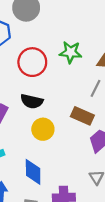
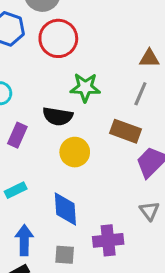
green star: (71, 52) -> (85, 87), moved
red circle: (32, 62) -> (58, 38), moved

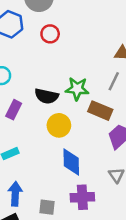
red circle: (58, 38) -> (50, 34), size x0.6
green star: (85, 87) -> (77, 89), moved
blue diamond: (65, 209) -> (71, 162), moved

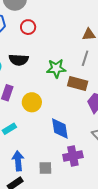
black semicircle: (47, 96) -> (19, 60), moved
yellow circle: (59, 125) -> (32, 102), moved

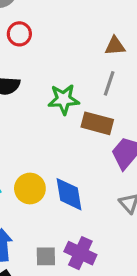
yellow circle: (32, 102) -> (30, 188), moved
purple cross: (73, 156) -> (80, 253), moved, turned 36

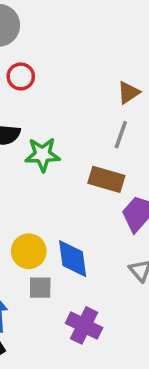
brown triangle: (115, 46) -> (128, 92), turned -30
green star: (64, 99) -> (42, 155), moved
gray square: (46, 256) -> (40, 288), moved

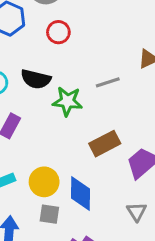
gray line: (121, 135) -> (108, 82), moved, turned 45
brown rectangle: (106, 179) -> (105, 144), moved, turned -52

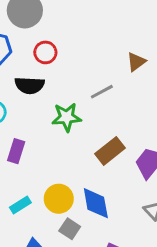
black semicircle: (36, 79) -> (30, 85), moved
gray square: (49, 214) -> (70, 229), turned 36

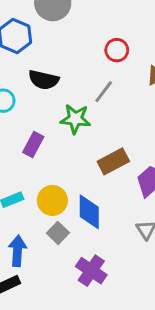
red circle: (45, 52) -> (117, 50), moved
gray line: (102, 92) -> (104, 92), moved, turned -35
purple rectangle: (16, 151) -> (33, 144), moved

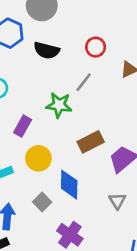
black semicircle: (44, 80) -> (47, 50), moved
yellow circle: (52, 200) -> (38, 158), moved

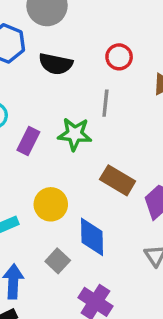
gray line: (84, 82) -> (105, 103), turned -30
purple rectangle: (23, 126) -> (28, 141), moved
brown rectangle: (91, 142) -> (118, 180), turned 60

